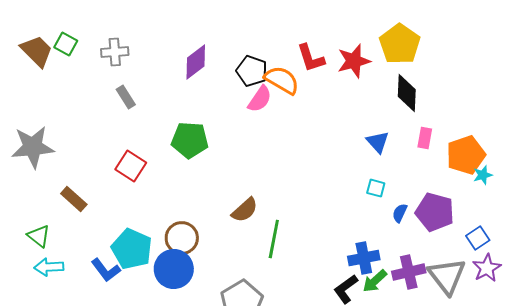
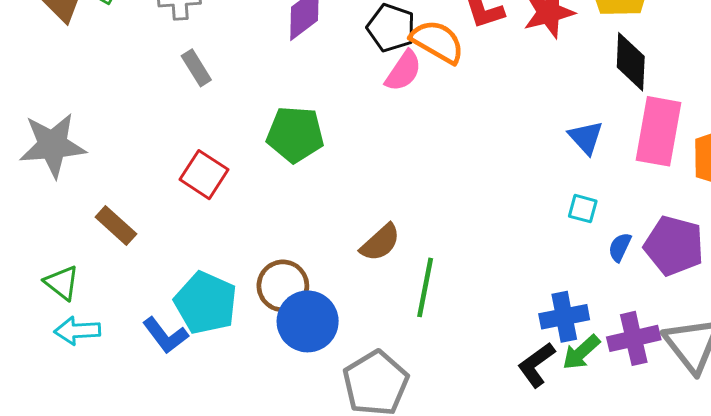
pink rectangle: (425, 138) -> (658, 131), size x2.0
blue circle: (174, 269) -> (308, 321), moved

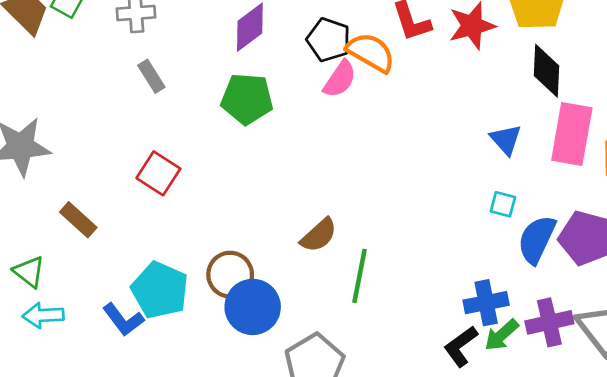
green pentagon: (295, 134) -> (247, 99), moved
blue semicircle: (620, 247) -> (537, 239), size x1.8

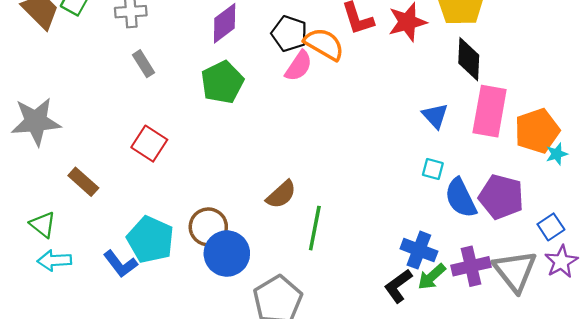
green pentagon: (247, 99) -> (222, 82), turned -30
blue semicircle: (537, 239) -> (461, 198), turned -51
blue cross: (486, 303) -> (419, 250), turned 32

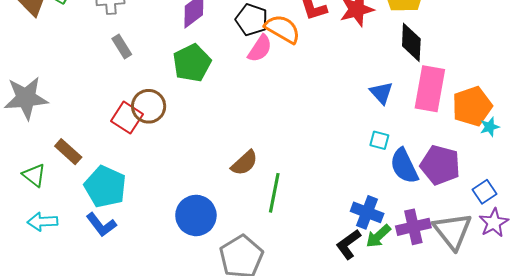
green triangle: (43, 225) -> (34, 175), moved
brown circle: (208, 227) -> (149, 106), moved
cyan pentagon: (150, 240) -> (105, 187), moved

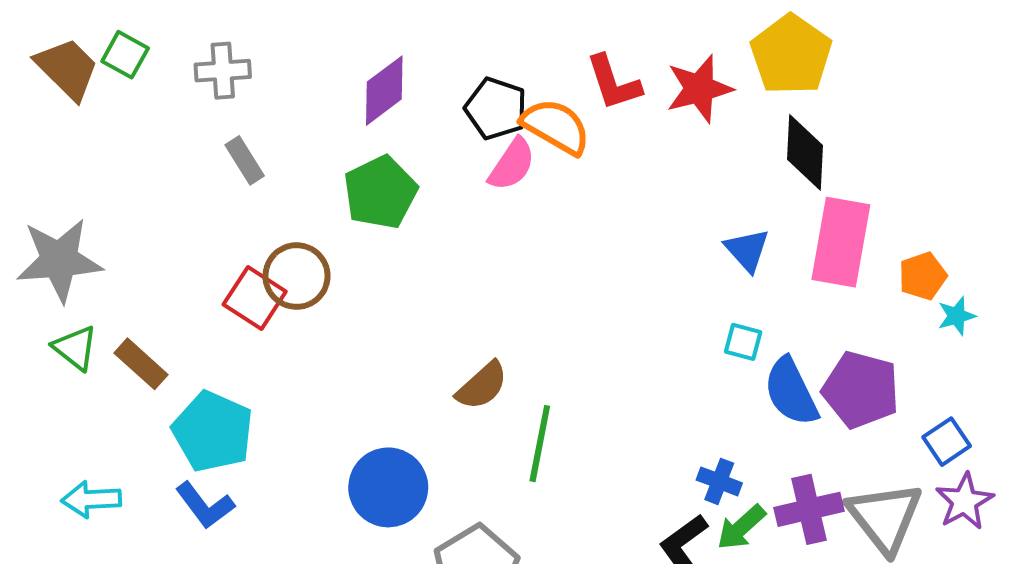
orange pentagon: (472, 106) -> (923, 276), size x0.6
green triangle: (34, 175) -> (75, 348), moved
blue cross: (367, 212) -> (719, 481), size x0.7

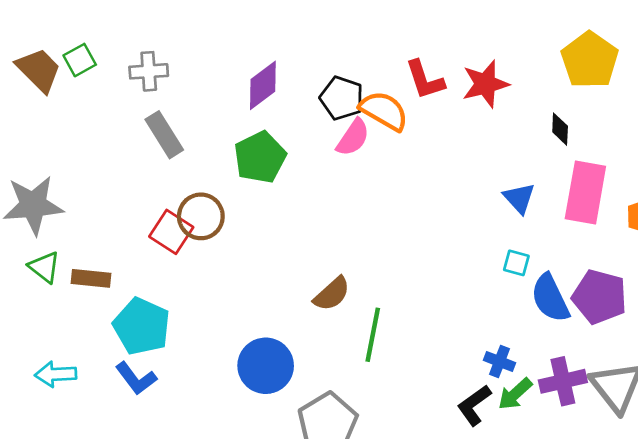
green square: (125, 55) -> (80, 60), turned 32
yellow pentagon: (791, 55) -> (590, 60), moved
black diamond: (805, 152) -> (560, 129), size x0.6
gray rectangle: (245, 160) -> (164, 135), size x1.4
brown rectangle: (141, 364) -> (91, 278), turned -36

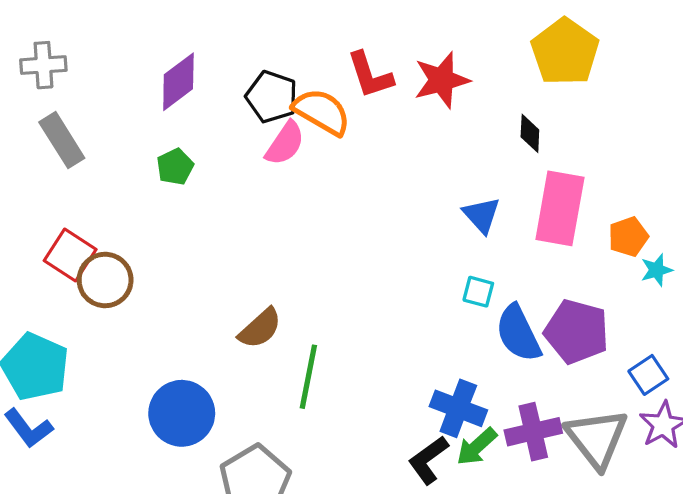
green pentagon: (260, 157) -> (175, 167), size x0.6
brown circle: (201, 216) -> (105, 280), moved
blue cross: (500, 362) -> (458, 408), size x1.5

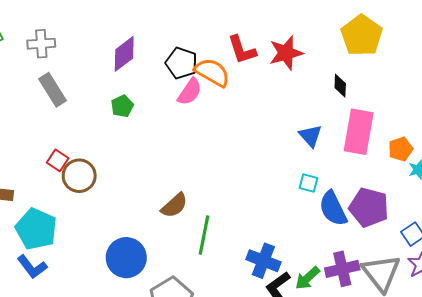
red square: (70, 255) -> (58, 160), size x0.7
blue cross: (458, 408) -> (263, 261), moved

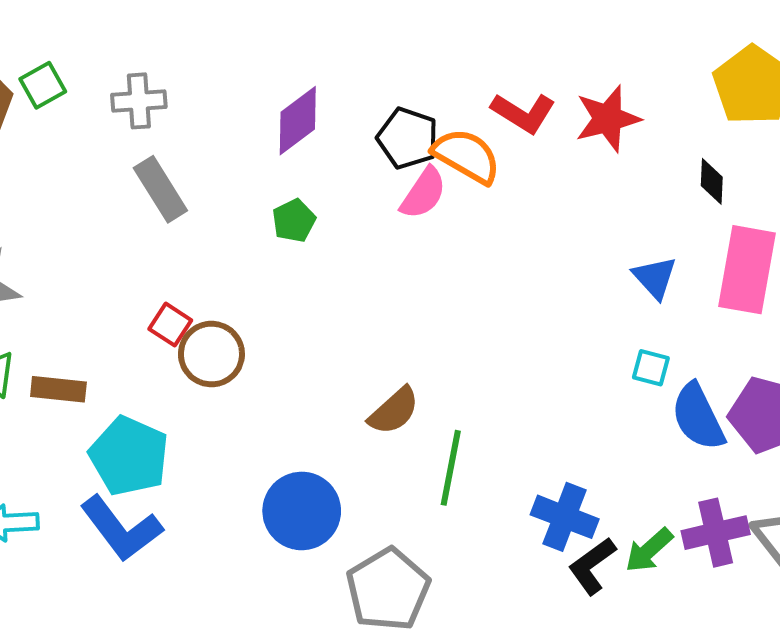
red L-shape: (242, 50) -> (523, 113), turned -40
blue L-shape: (32, 267) -> (121, 529), size x1.4

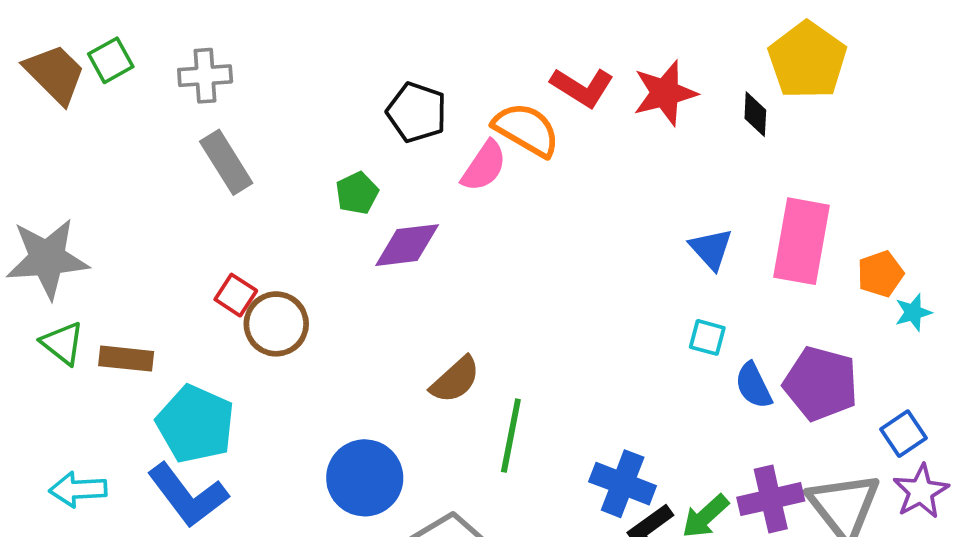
purple diamond: (298, 121) -> (407, 245), moved, turned 30
black pentagon: (408, 138) -> (417, 112), moved
black diamond: (712, 181) -> (755, 114), moved
blue semicircle: (698, 417) -> (753, 386), size x0.7

